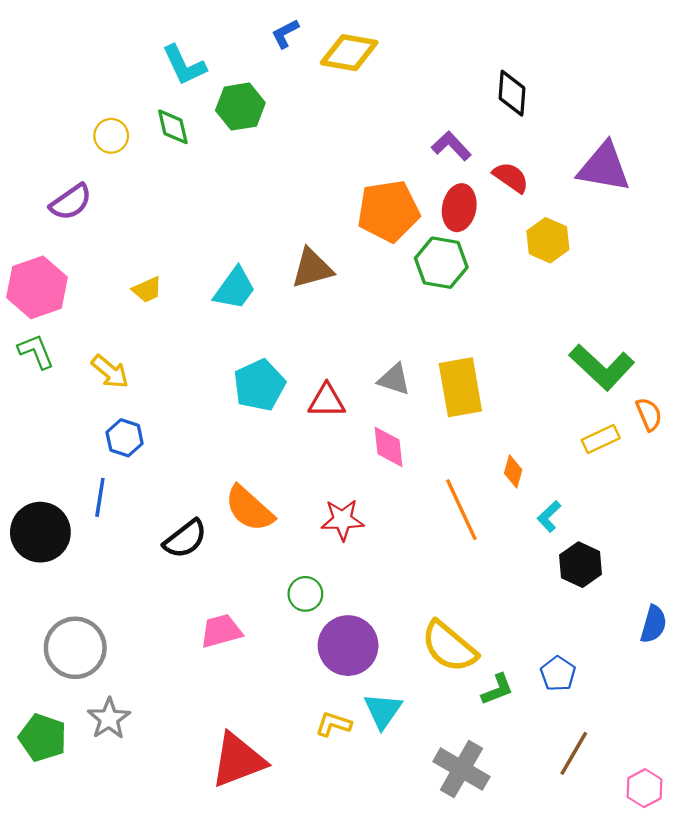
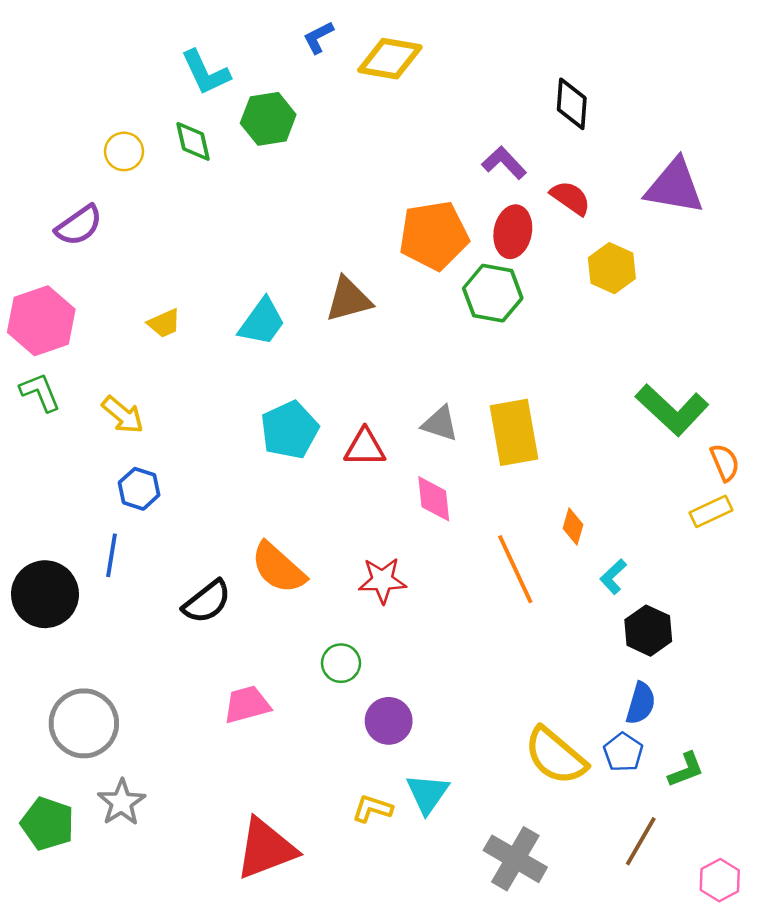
yellow rectangle: (601, 439) -> (711, 511), moved
blue semicircle: (653, 624) -> (641, 703), moved
purple circle: (348, 646) -> (389, 721), size x0.7
yellow semicircle: (449, 647) -> (555, 756), moved
green L-shape: (497, 689) -> (686, 770), moved

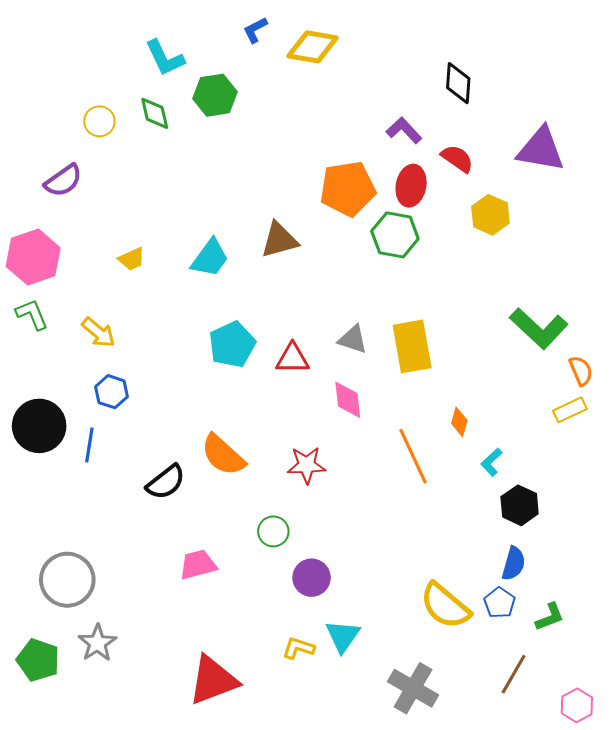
black circle: (45, 594) -> (39, 426), moved

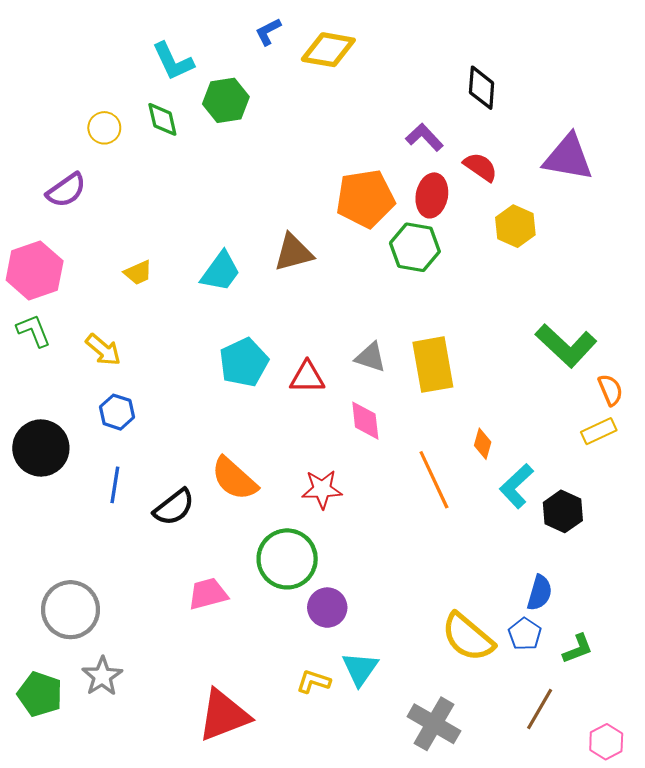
blue line: (89, 445) -> (115, 485), moved
cyan L-shape: (491, 462) -> (516, 486), size x1.5
black hexagon: (520, 505) -> (563, 511), moved
green circle: (273, 531) -> (287, 559), size x1.8

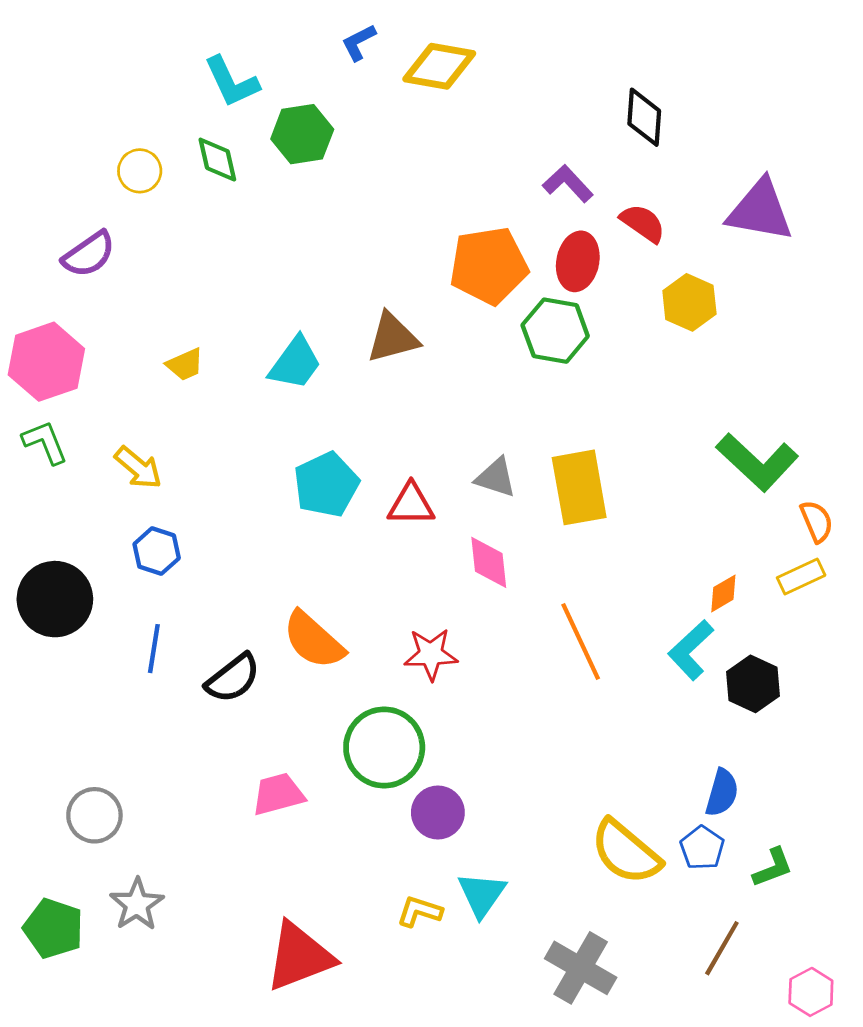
orange diamond: (483, 444) -> (723, 593), moved, turned 44
gray circle: (71, 610) -> (94, 815), size x0.7

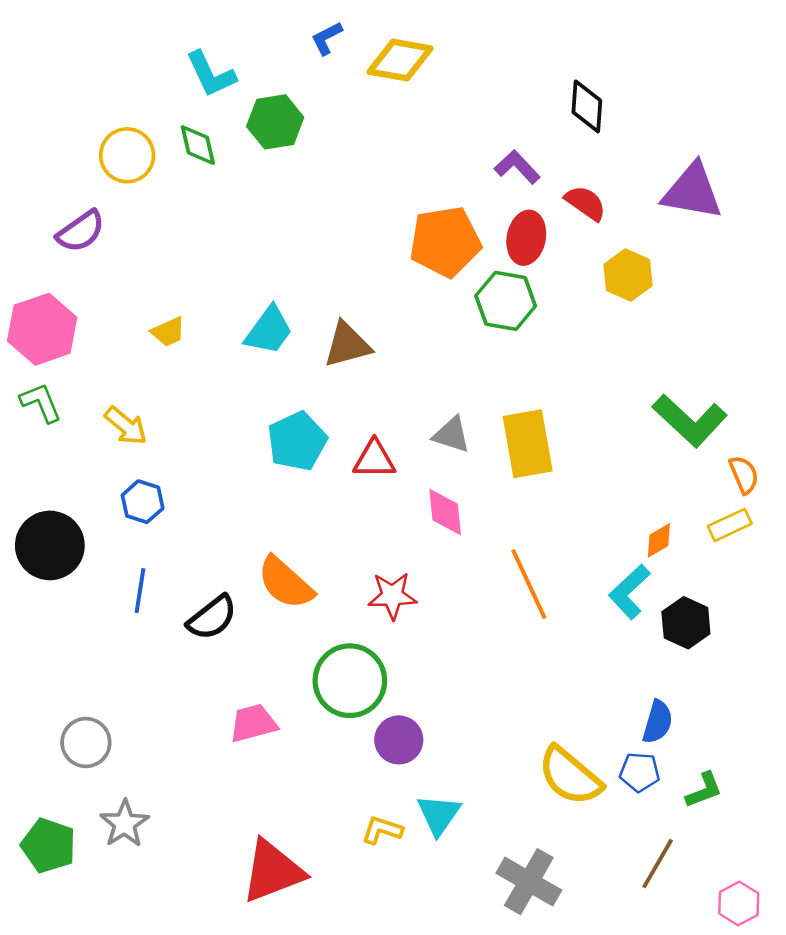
yellow circle: (140, 171) -> (127, 155), size x1.4
brown triangle: (393, 338) -> (347, 345), moved
blue pentagon: (702, 848) -> (640, 772), turned -30

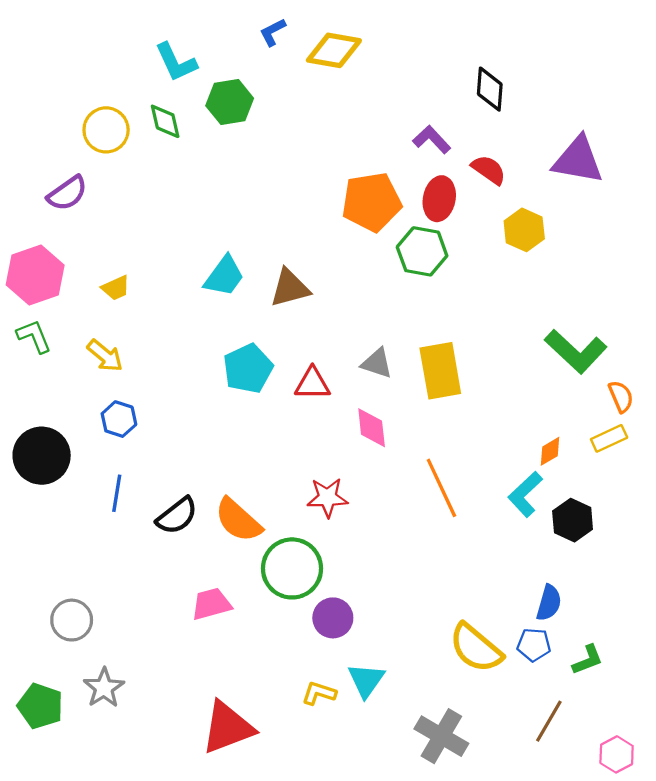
yellow trapezoid: (168, 332) -> (116, 288), moved
orange semicircle: (285, 583) -> (238, 520), moved

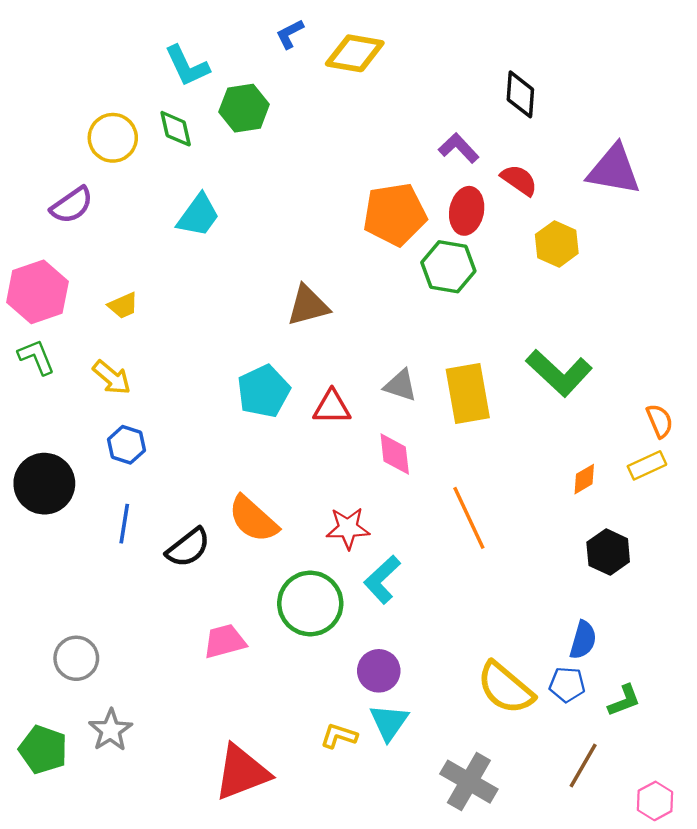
cyan trapezoid: (224, 276) -> (198, 215), moved
green L-shape: (576, 351) -> (559, 373), moved
cyan L-shape: (525, 494) -> (382, 580), moved
orange semicircle: (238, 520) -> (253, 519), moved
purple circle: (333, 618) -> (379, 671), moved

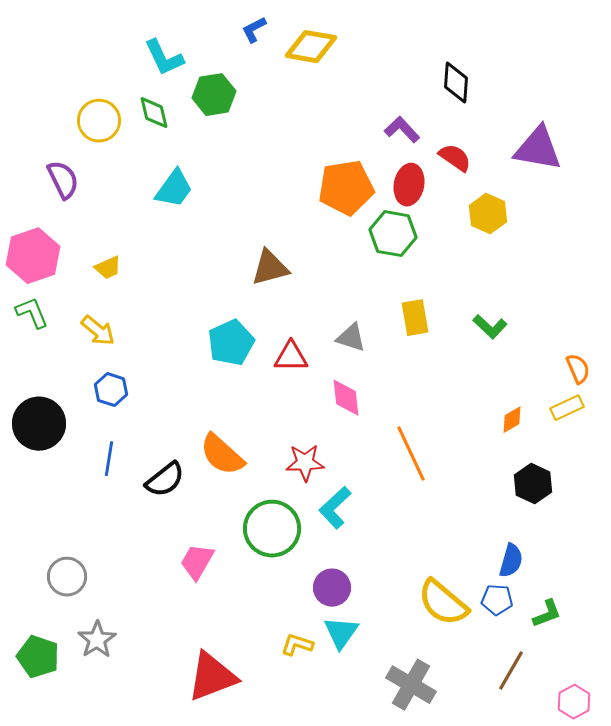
purple semicircle: (72, 205) -> (63, 180), turned -81
green L-shape: (559, 373) -> (490, 327), size x0.6
yellow rectangle: (468, 393) -> (415, 318), moved, size x0.7
pink trapezoid: (225, 641) -> (197, 562), turned -45

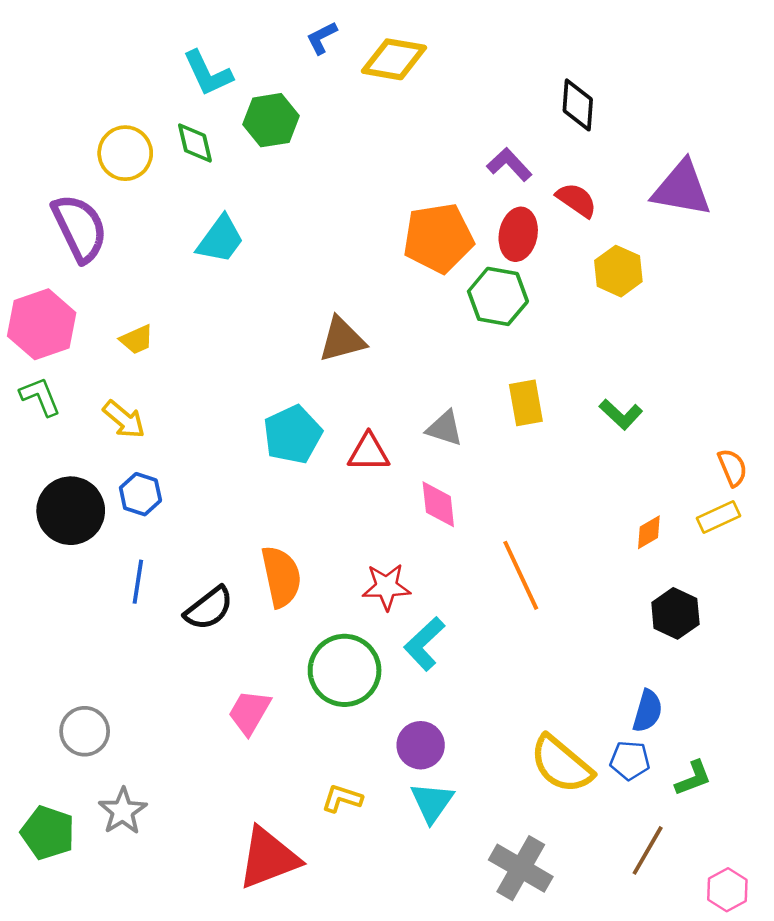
purple semicircle: (63, 180) -> (80, 228), size x1.4
black circle: (39, 424) -> (71, 511), moved
orange semicircle: (222, 455) -> (281, 577), turned -144
yellow L-shape: (297, 645) -> (342, 798), moved

